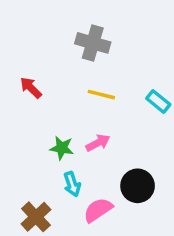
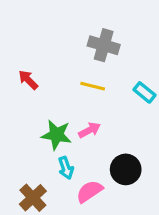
gray cross: (93, 43) -> (104, 45), moved
green star: (62, 148) -> (56, 135), size x1.4

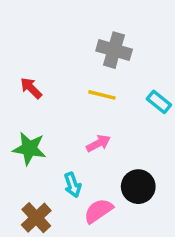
green star: (56, 135) -> (29, 149), moved

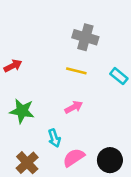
red arrow: (31, 88) -> (13, 66), moved, turned 108
black circle: (138, 187) -> (110, 160), moved

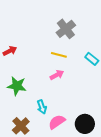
gray cross: (85, 37) -> (66, 29), turned 36
pink arrow: (74, 107) -> (57, 75), moved

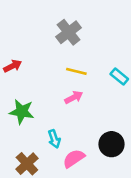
gray cross: (66, 29) -> (69, 32), moved
black circle: (85, 124) -> (111, 144), moved

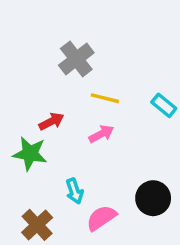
gray cross: (69, 32) -> (76, 59), moved
red arrow: (13, 66) -> (51, 121), moved

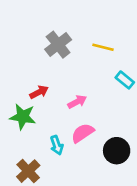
yellow line: (105, 98) -> (103, 47), moved
pink semicircle: (101, 218) -> (83, 133), moved

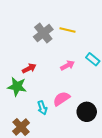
yellow line: (103, 47) -> (68, 30), moved
pink arrow: (77, 102) -> (68, 65), moved

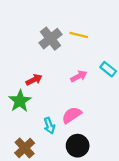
green star: (17, 87) -> (20, 101), turned 30
black circle: (87, 112) -> (78, 146), moved

